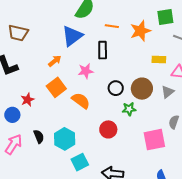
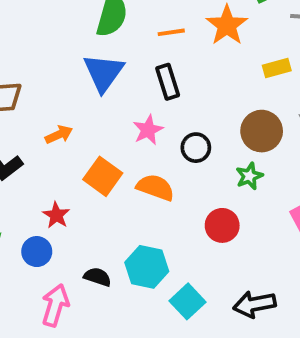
orange arrow: (55, 61) -> (59, 135), moved, turned 32
black circle: (116, 88) -> (196, 148), moved
black semicircle: (39, 136) -> (98, 277), turned -32

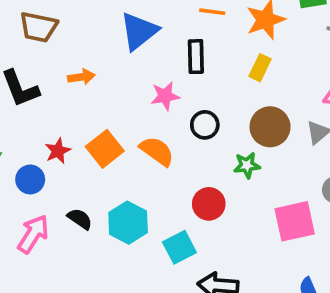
yellow rectangle: (277, 68) -> (260, 68), moved, turned -65
orange square: (103, 176) -> (105, 149), moved
cyan square: (188, 301) -> (179, 247), moved

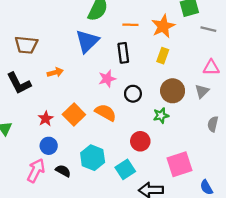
blue circle: (30, 179) -> (49, 146), moved
black semicircle: (80, 219) -> (63, 171), moved
pink square: (295, 221) -> (180, 164), moved

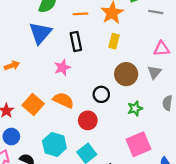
black circle: (133, 94) -> (101, 94), moved
green star: (161, 116) -> (135, 108), moved
red circle: (140, 141) -> (88, 120), moved

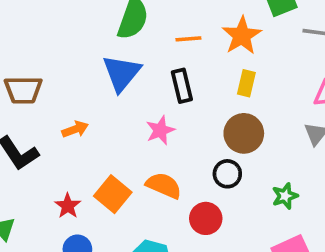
brown circle: (126, 74) -> (244, 133), moved

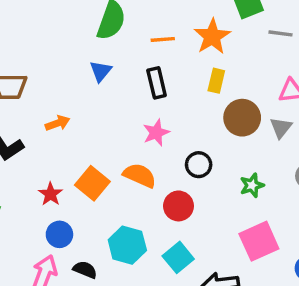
blue triangle: (121, 73) -> (101, 71), size x0.6
pink star: (160, 130) -> (156, 133), moved
brown circle: (244, 133) -> (242, 118), moved

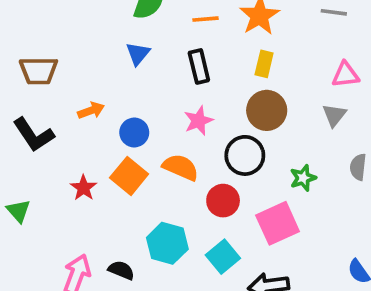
brown circle: (242, 118) -> (267, 110), moved
black circle: (199, 165) -> (245, 155), size x1.4
blue circle: (59, 234) -> (134, 132), moved
pink square: (259, 241) -> (278, 223), moved

